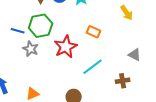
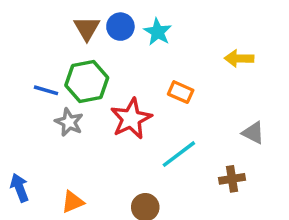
yellow arrow: (127, 13) -> (239, 58), turned 126

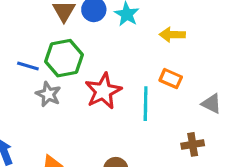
yellow arrow: (239, 58) -> (172, 35), moved
orange rectangle: (181, 92) -> (171, 79), moved
cyan line: (179, 154) -> (146, 104), moved, turned -52

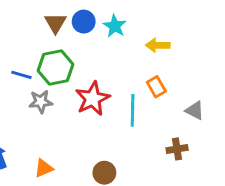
orange rectangle: (171, 79) -> (156, 87), turned 36
gray star: (48, 94) -> (41, 102), turned -30

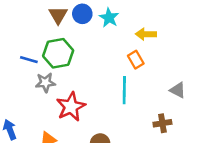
orange rectangle: (156, 87) -> (136, 60), moved
red star: (93, 99) -> (71, 107), moved

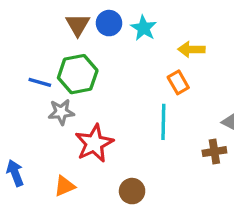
brown cross: (162, 123) -> (214, 152), moved

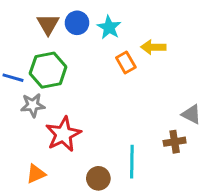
orange rectangle: (178, 82) -> (126, 62), moved
cyan line: (163, 122) -> (132, 162), moved

